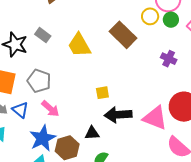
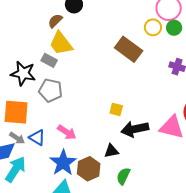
yellow trapezoid: (79, 45) -> (61, 43), moved
gray pentagon: (39, 81) -> (51, 90), moved
yellow square: (102, 93) -> (116, 109), turned 32

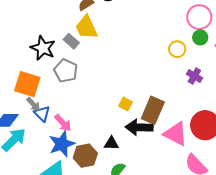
yellow circle: (153, 27) -> (177, 49), moved
brown rectangle: (129, 49) -> (153, 110), moved, turned 64
pink arrow: (67, 132) -> (63, 123), moved
gray arrow: (17, 138) -> (33, 104), moved

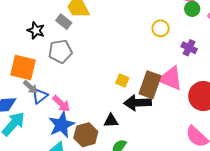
black star: (43, 48) -> (36, 30), size x0.7
yellow circle: (177, 49) -> (161, 28), moved
gray pentagon: (66, 71) -> (60, 51), turned -30
blue triangle: (42, 114) -> (40, 96), turned 42
pink triangle: (176, 134) -> (171, 78), moved

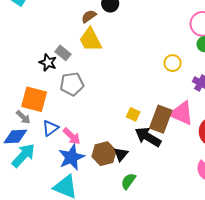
gray rectangle: (64, 22) -> (63, 53), moved
gray arrow: (30, 87) -> (23, 117), moved
black arrow: (137, 103) -> (148, 137), turned 32
black triangle: (111, 121) -> (121, 154), turned -49
brown hexagon: (86, 135) -> (104, 154), moved

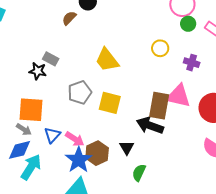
yellow trapezoid: (90, 40) -> (107, 60), moved
gray pentagon: (72, 84) -> (80, 92), moved
yellow square: (133, 114) -> (110, 103), moved, size x1.6
brown hexagon: (104, 154) -> (97, 153), moved

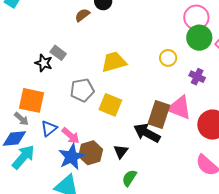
green circle: (188, 24) -> (199, 38), size x1.6
yellow trapezoid: (107, 60) -> (114, 62), turned 104

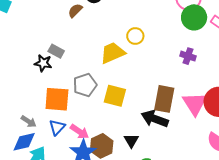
yellow circle: (168, 58) -> (135, 36), moved
purple cross: (197, 77) -> (188, 56), moved
orange square: (32, 100) -> (57, 99), moved
pink triangle: (179, 108) -> (195, 104), moved, turned 44

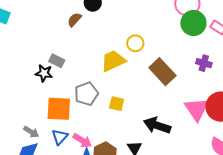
purple cross: (188, 56) -> (204, 63), moved
yellow square: (115, 96) -> (117, 104), size x0.7
brown rectangle: (164, 99) -> (162, 72), moved, turned -52

